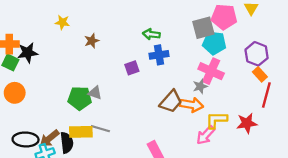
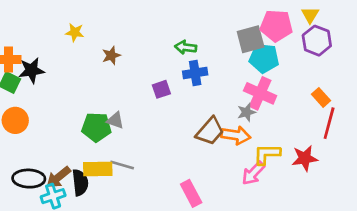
purple hexagon: (257, 54) -> (317, 41), moved

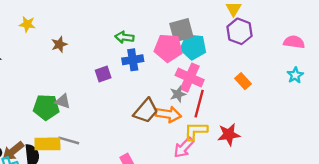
pink pentagon: (276, 26) -> (168, 48), moved
red line: (329, 123) -> (199, 104), moved

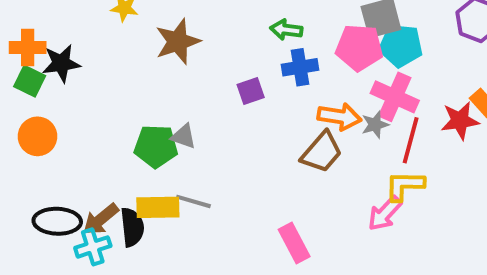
brown star: (59, 44) -> (178, 42), size x1.6
orange arrow: (168, 114) -> (339, 117), moved
red star: (229, 134) -> (460, 121), moved

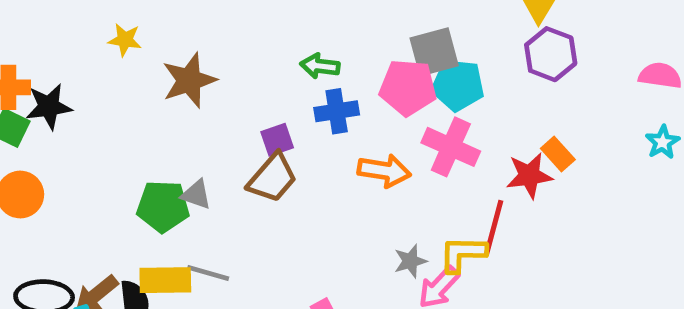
gray star: (375, 125) -> (410, 261), moved
red line: (411, 140) -> (494, 228), moved
brown trapezoid: (322, 152) -> (272, 178), moved

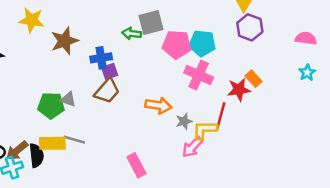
yellow star: (125, 40) -> (32, 20), size x1.5
gray square: (434, 52) -> (151, 23), moved
blue cross: (337, 111) -> (101, 58), moved
orange arrow: (384, 171) -> (158, 105), moved
gray star: (410, 261) -> (184, 121), moved

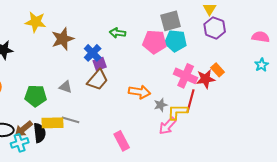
gray square: (151, 23) -> (171, 21), moved
blue cross: (101, 58) -> (93, 53), turned -36
pink cross: (199, 75) -> (186, 76), moved
green pentagon: (51, 105) -> (36, 96), moved

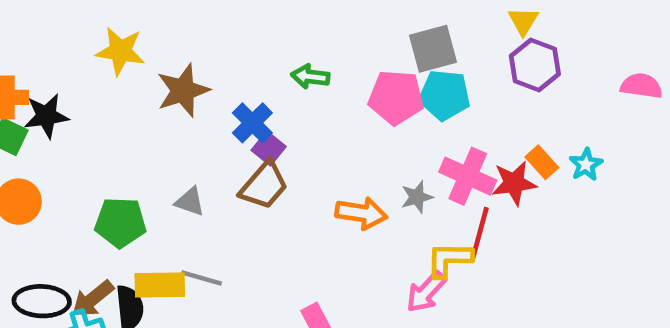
purple square: (100, 64) -> (269, 148), turned -32
cyan star: (262, 65) -> (586, 165), moved
gray star: (161, 105) -> (417, 197), moved

